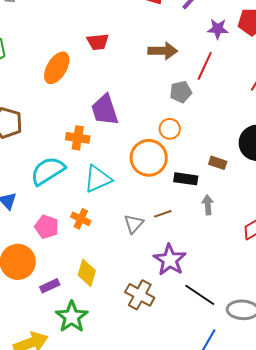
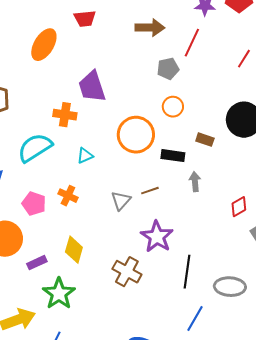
orange circle: (170, 129) -> (173, 107), moved
cyan triangle: (98, 179) -> (85, 156), size x0.6
black line: (200, 295) -> (187, 272), turned 64

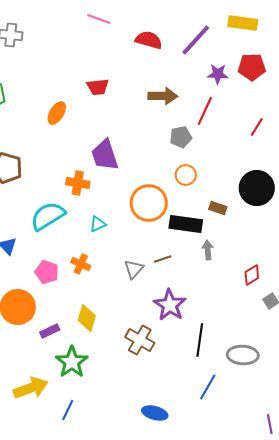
orange ellipse: (44, 45) -> (57, 113), size x0.7
black rectangle: (173, 156) -> (186, 224), size x1.4

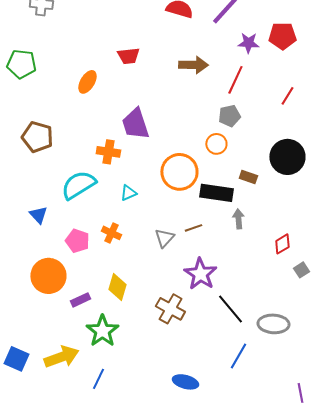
gray pentagon: (181, 137) -> (229, 116), moved
black line: (200, 340) -> (230, 309), turned -48

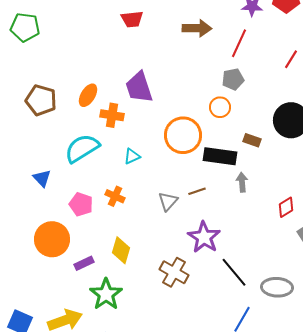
orange ellipse: (87, 82) -> (88, 95), moved

